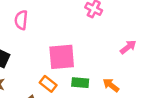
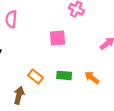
pink square: (62, 57) -> (58, 38), moved, size x0.7

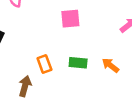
orange rectangle: (35, 77) -> (44, 64), turned 32

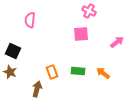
pink square: (70, 19) -> (81, 34), moved

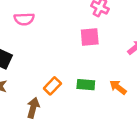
pink semicircle: (30, 20) -> (24, 19), turned -98
orange rectangle: (52, 72) -> (52, 86), turned 64

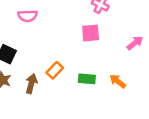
orange rectangle: (52, 86) -> (55, 70), moved
brown arrow: (33, 108) -> (31, 84), moved

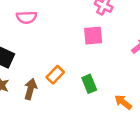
green rectangle: (87, 79) -> (89, 84), turned 63
orange arrow: (118, 81) -> (123, 102), moved

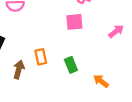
orange rectangle: (55, 75) -> (41, 57), turned -56

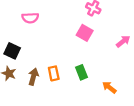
pink square: (74, 22) -> (85, 33), turned 35
orange rectangle: (41, 57) -> (54, 73), moved

